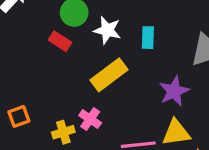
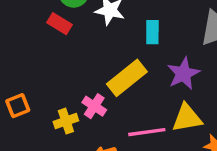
cyan rectangle: (148, 38) -> (152, 32), moved
yellow rectangle: (109, 75) -> (127, 78), moved

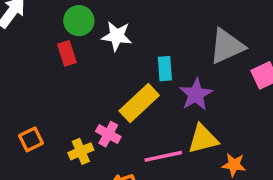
red rectangle: (59, 24) -> (67, 53), turned 45
cyan rectangle: (152, 32) -> (165, 69), moved

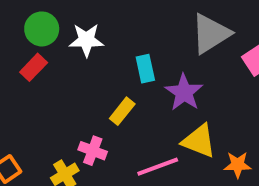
red rectangle: (67, 53) -> (34, 67), turned 70
yellow rectangle: (139, 103) -> (122, 111), size x0.6
yellow triangle: (203, 139) -> (199, 141), turned 44

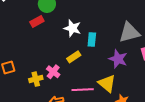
white star: (86, 40) -> (72, 28), moved
purple star: (184, 92) -> (118, 59), moved, turned -30

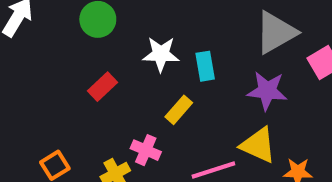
red rectangle: (37, 21) -> (102, 87), moved

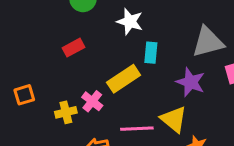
white star: (161, 54) -> (130, 22), moved
yellow rectangle: (179, 110) -> (124, 79), size x1.5

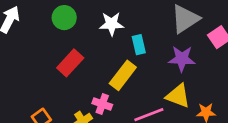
red rectangle: (73, 48) -> (70, 63), size x1.4

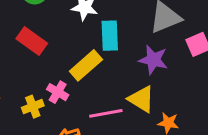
cyan rectangle: (139, 45) -> (110, 36), size x1.4
red rectangle: (70, 63) -> (32, 41), turned 72

